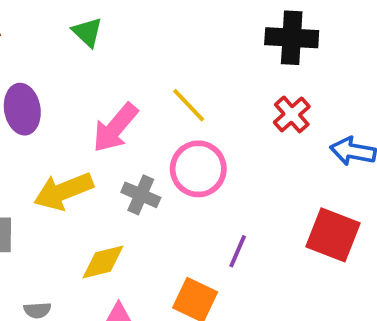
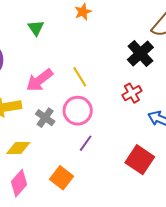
black cross: (292, 38) -> (140, 53), turned 32
purple line: (238, 251) -> (86, 143), moved

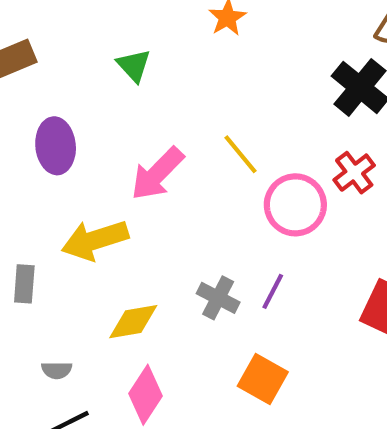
pink circle: (78, 111) -> (295, 205), moved
gray cross: (45, 118) -> (218, 298), moved
orange square: (61, 178) -> (263, 379), moved

